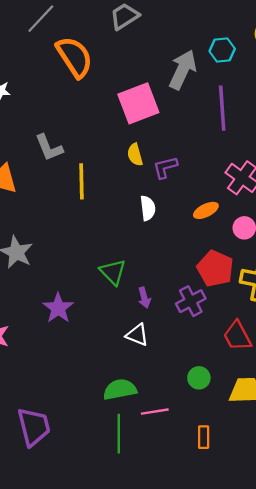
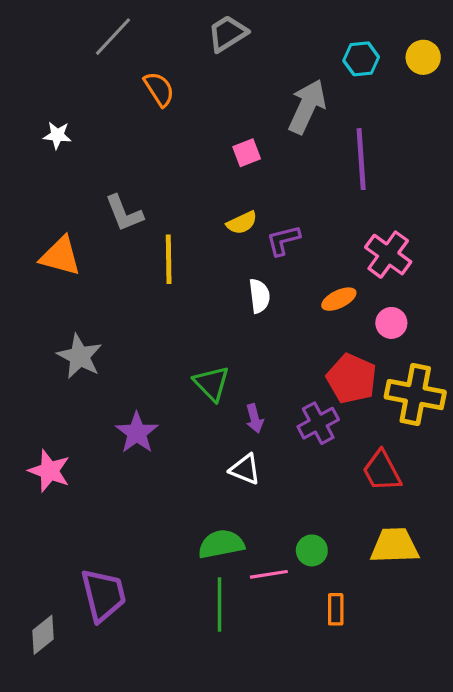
cyan hexagon: (222, 50) -> (361, 59), moved
orange semicircle: (75, 57) -> (159, 89), size x0.6
pink square: (138, 103) -> (247, 153), size x0.5
yellow semicircle: (135, 155) -> (242, 223), turned -100
green circle: (199, 378) -> (312, 550), moved

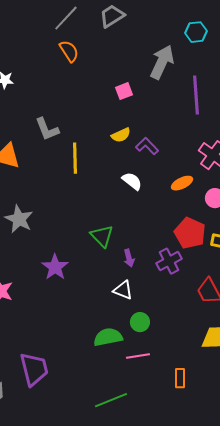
gray line: (113, 37) -> (66, 18), moved
purple L-shape: (283, 240) -> (147, 146), turned 60
white semicircle: (259, 296) -> (132, 181), turned -45
green circle: (312, 550) -> (140, 322), moved
green line: (220, 605) -> (111, 400), moved, turned 68

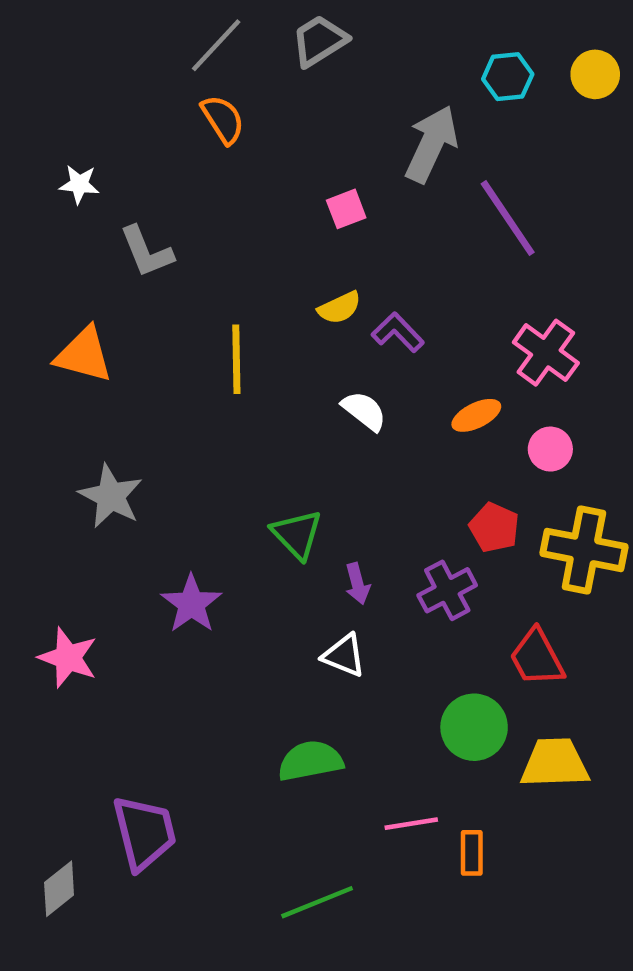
purple line: (196, 95) -> (508, 218), turned -30
gray L-shape: (47, 129) -> (147, 252), moved
red pentagon: (190, 233) -> (494, 528), size x0.7
green circle: (140, 322) -> (474, 727), moved, size x1.5
pink line: (138, 356) -> (411, 824), moved

